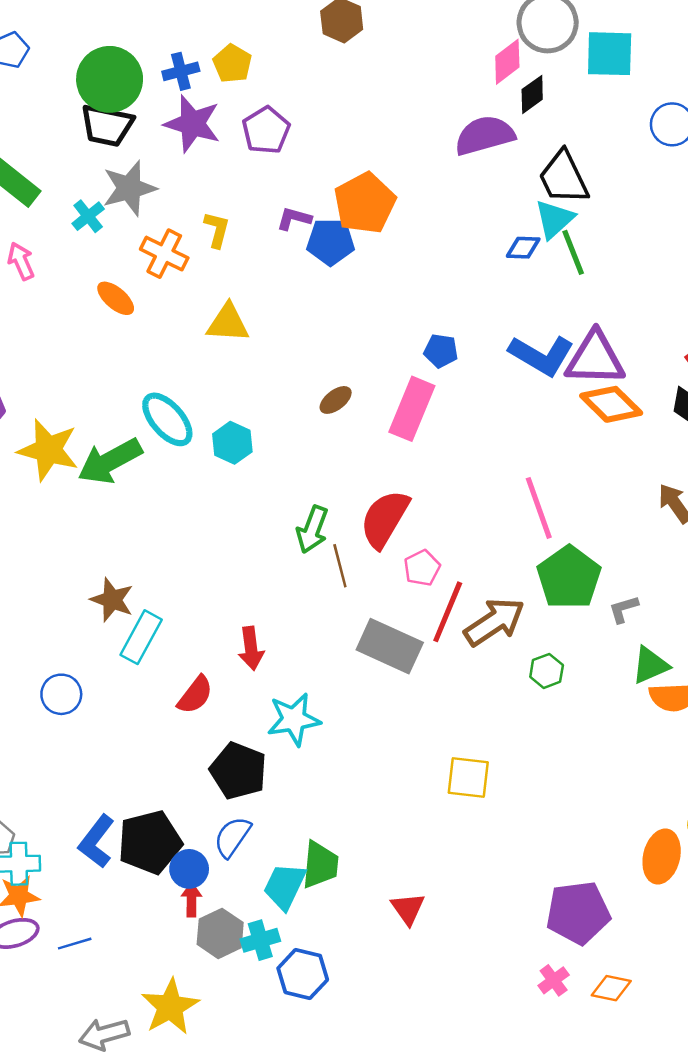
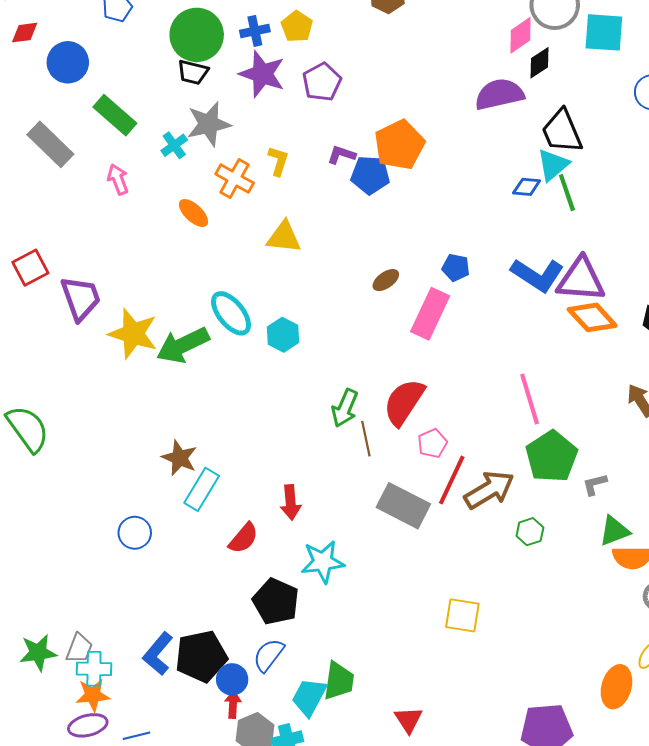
black trapezoid: (107, 125) -> (193, 72), size x0.7
brown ellipse: (336, 400) -> (386, 280), moved

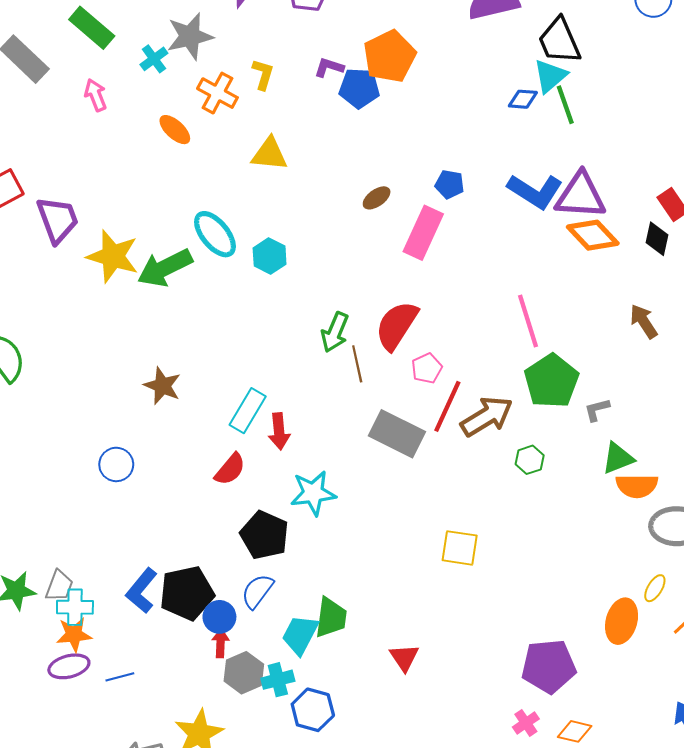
cyan rectangle: (202, 489) -> (248, 411), moved

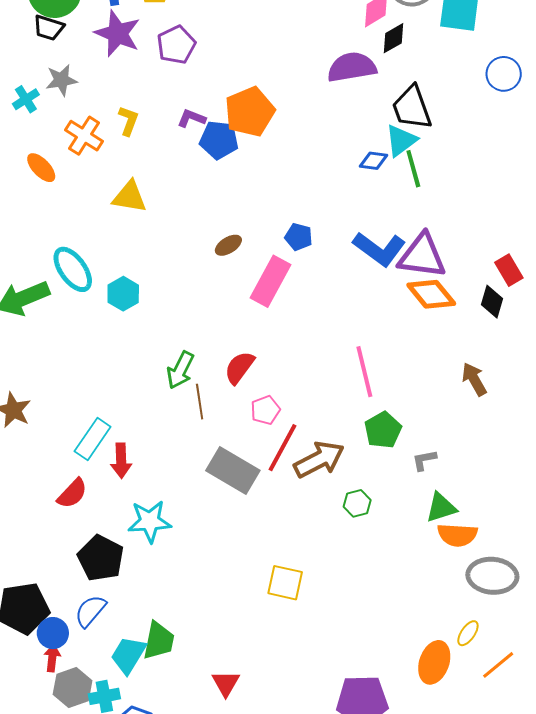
gray star: (190, 36) -> (61, 80), size x0.7
red semicircle: (397, 325) -> (239, 368), size x0.7
green pentagon: (551, 381) -> (383, 430), size x0.7

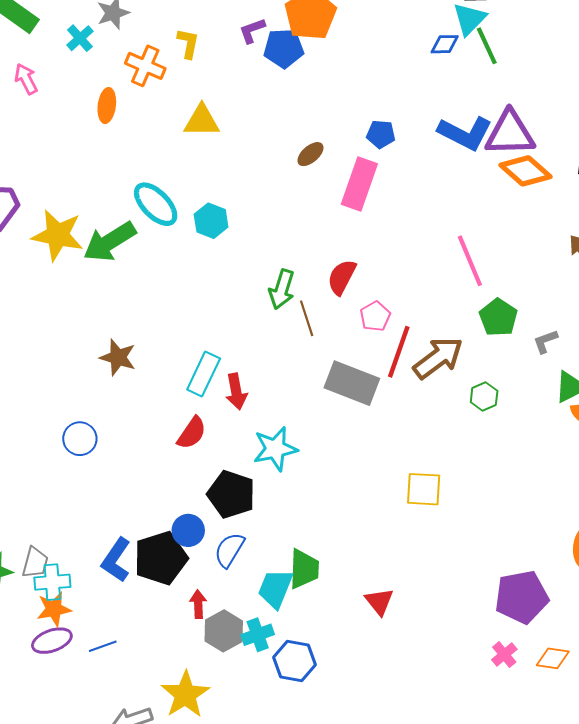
purple L-shape: (191, 118) -> (252, 31), turned -32
orange ellipse: (41, 168) -> (107, 105), turned 60
blue circle: (53, 633) -> (188, 530), moved

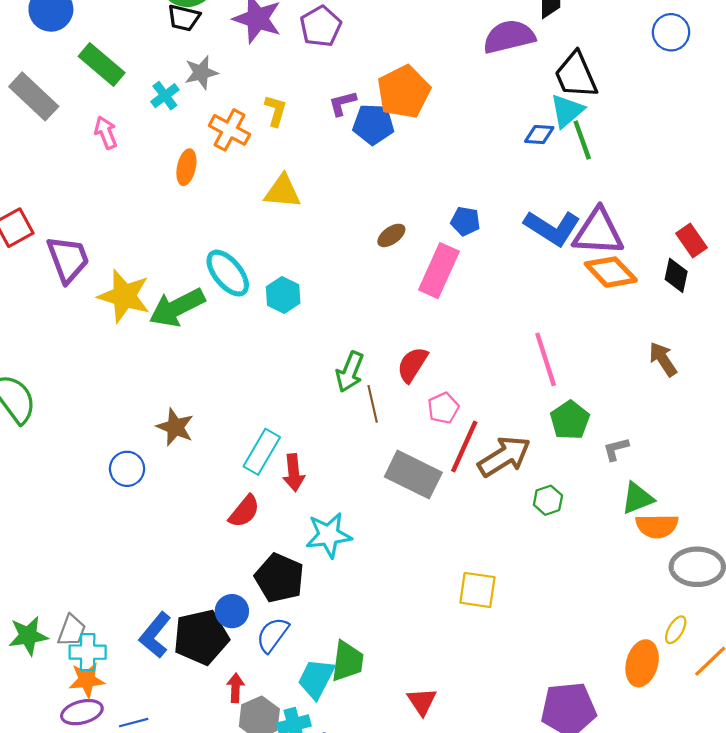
blue circle: (80, 439) -> (127, 469), moved

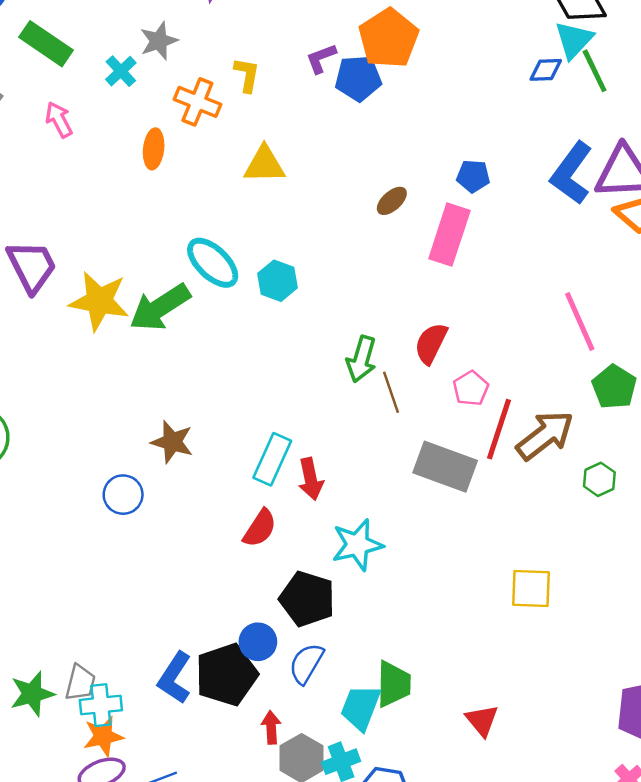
blue L-shape: (552, 228) -> (571, 173), turned 100

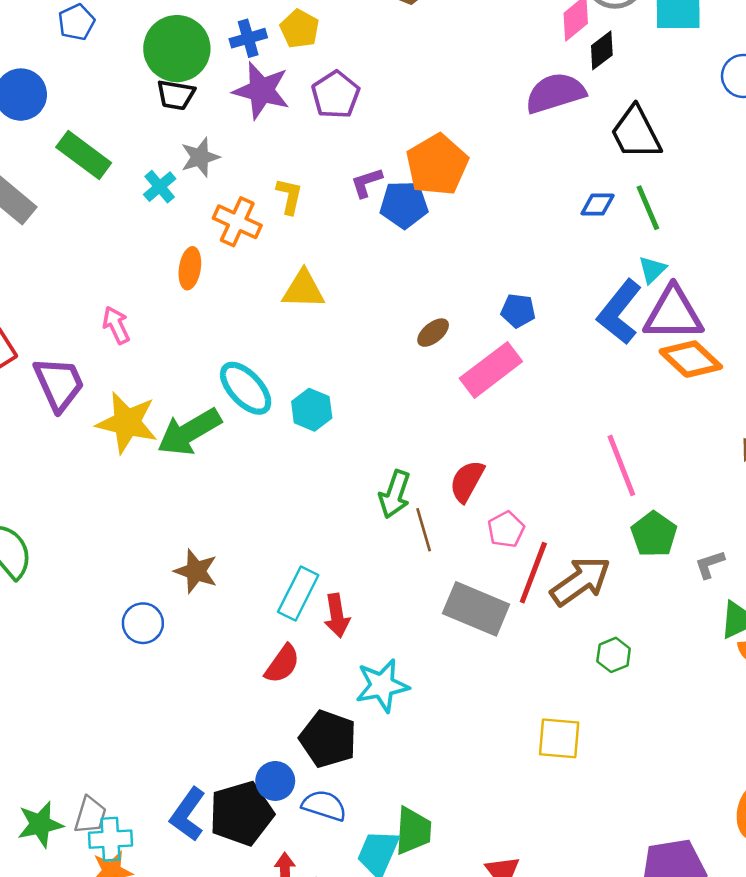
cyan triangle: (574, 40) -> (652, 270), moved, size x0.7
pink arrow: (59, 120) -> (116, 325), moved
pink rectangle: (449, 235) -> (491, 370), turned 32
green hexagon: (599, 479) -> (614, 655), moved
blue semicircle: (306, 664) -> (324, 806), turned 75

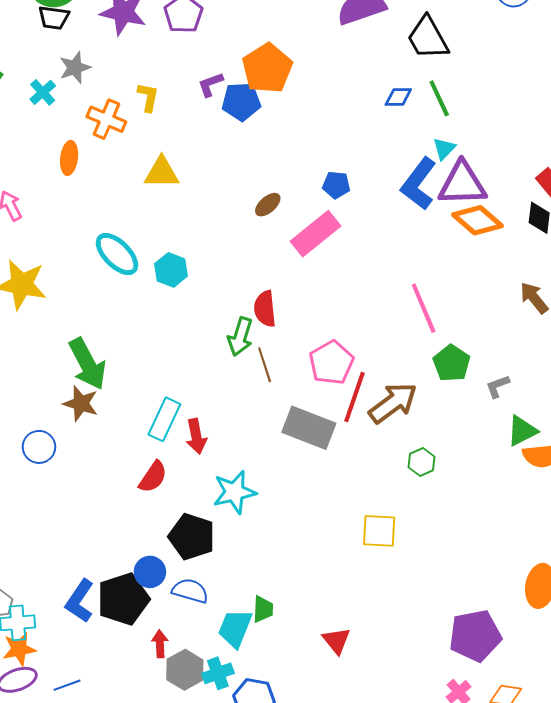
green arrow: (189, 432) -> (87, 364), moved, turned -86
red semicircle: (467, 481) -> (265, 309), moved, turned -33
pink pentagon: (506, 529) -> (331, 363), size x1.5
green trapezoid: (413, 831) -> (263, 609), size x0.7

